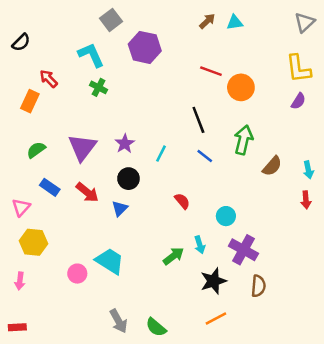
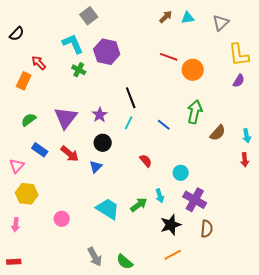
gray triangle: (305, 22) -> (221, 23), moved
purple hexagon: (145, 47) -> (107, 52), moved
black line: (198, 120) -> (131, 98), moved
cyan trapezoid: (110, 261) -> (108, 209), moved

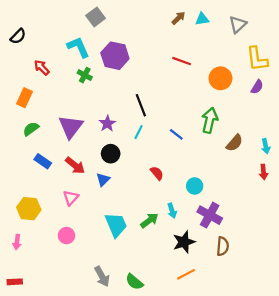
orange circle: (193, 70) -> (220, 78), moved
orange rectangle: (24, 81) -> (24, 98), moved
pink triangle: (17, 166) -> (71, 198), moved
cyan trapezoid: (108, 209) -> (116, 225), turned 35

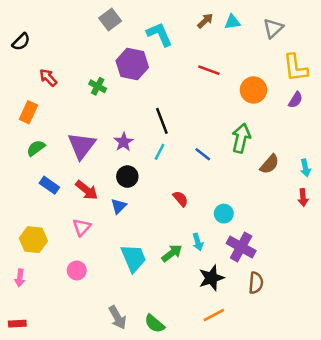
cyan L-shape: (78, 47) -> (159, 34), moved

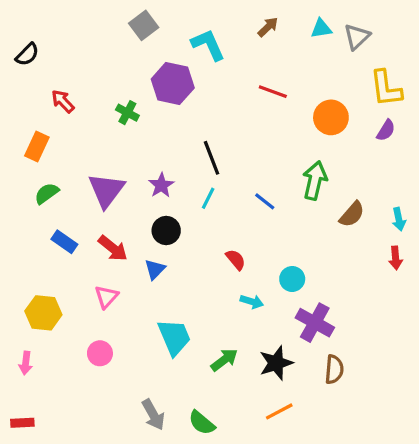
cyan triangle: (232, 22) -> (321, 29), moved
cyan arrow: (198, 242) -> (252, 302), moved, turned -56
green arrow: (172, 253) -> (224, 360), moved

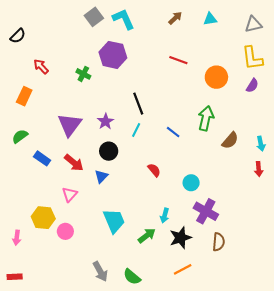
gray triangle: (357, 37) -> (253, 24), moved, turned 30
cyan L-shape: (208, 45) -> (123, 19), moved
green semicircle: (47, 193) -> (20, 136), moved
cyan arrow: (252, 302) -> (165, 216), moved, turned 88
yellow hexagon: (43, 313) -> (43, 218), moved

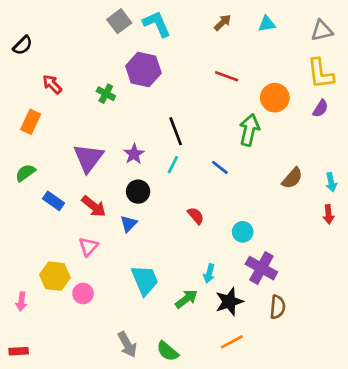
green arrow: (206, 118) -> (249, 130), moved

